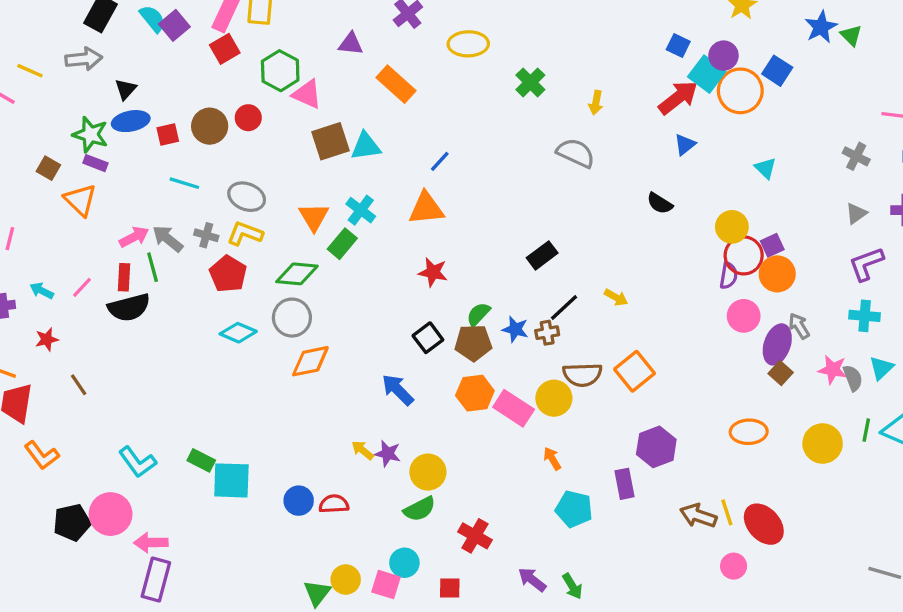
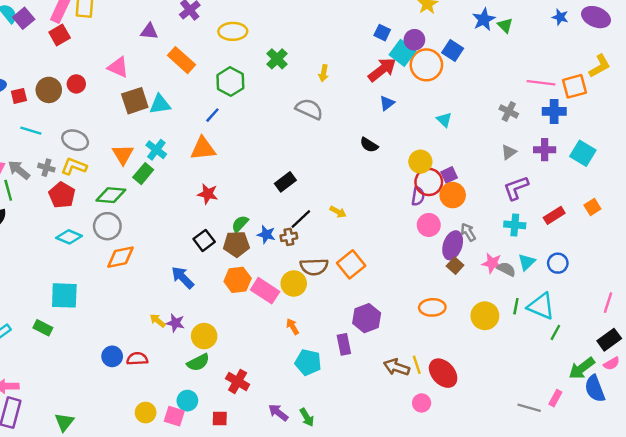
green hexagon: (280, 71) -> (230, 82), moved
gray semicircle: (853, 378) -> (506, 269), turned -42
cyan square: (231, 480) -> (64, 295), moved
green triangle: (317, 593) -> (64, 422), moved

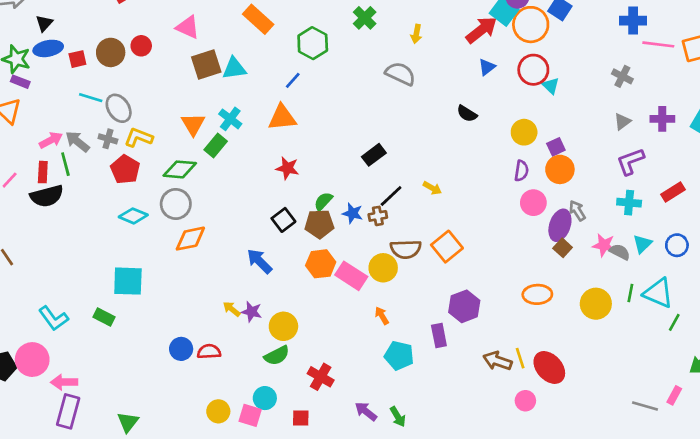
blue cross: (554, 111) -> (633, 21), moved
gray ellipse: (75, 140) -> (119, 108), moved, turned 35
red circle: (429, 182) -> (533, 70), moved

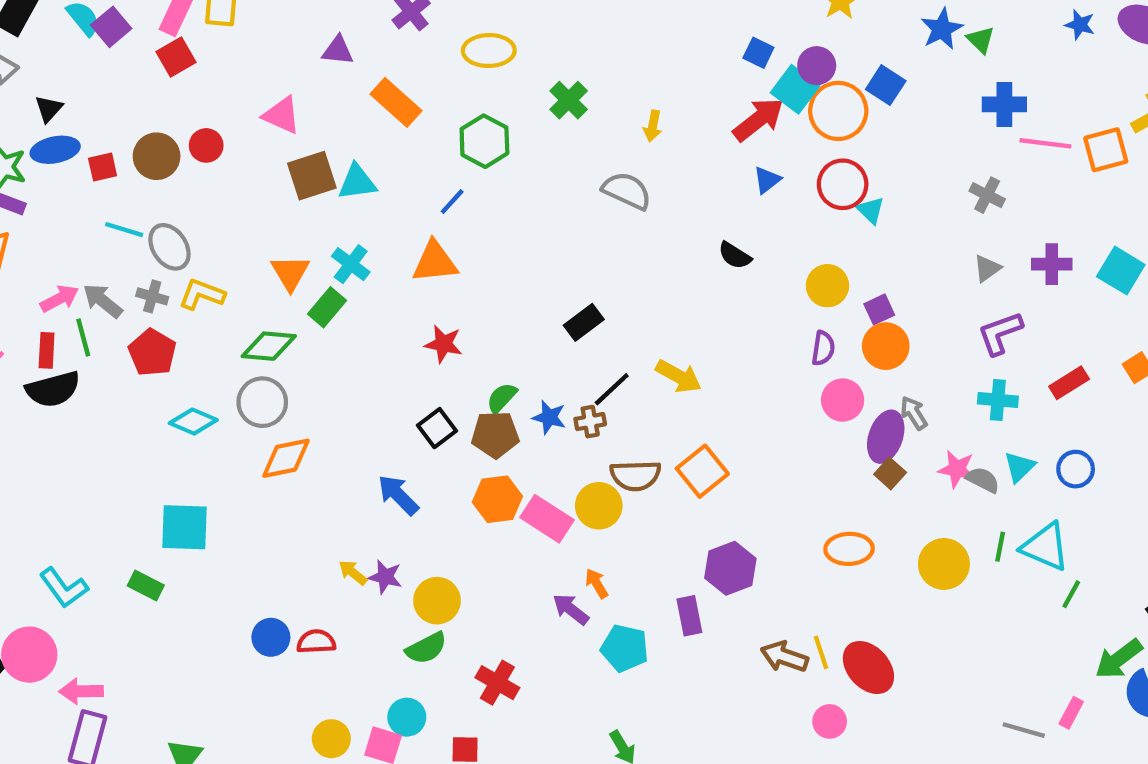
red pentagon: (125, 169) -> (152, 353), moved
yellow arrow: (432, 188) -> (679, 376), size x1.5
purple arrow: (366, 411) -> (571, 609), moved

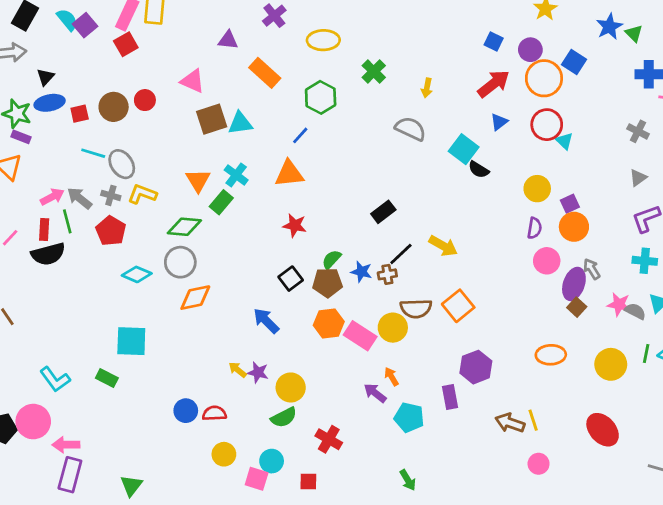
cyan square: (795, 89) -> (464, 149), moved
red ellipse: (868, 668) -> (603, 430), moved
yellow circle: (331, 739) -> (224, 454), moved

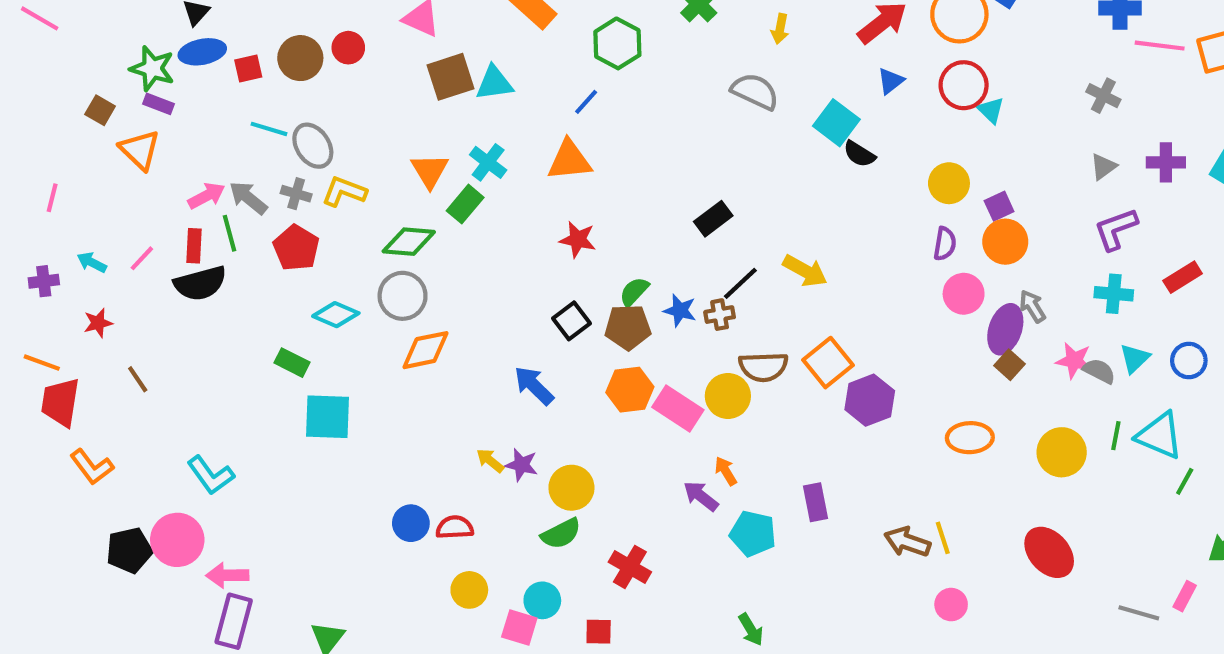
purple hexagon: (476, 367) -> (870, 400), moved
green rectangle: (107, 378) -> (292, 363), moved

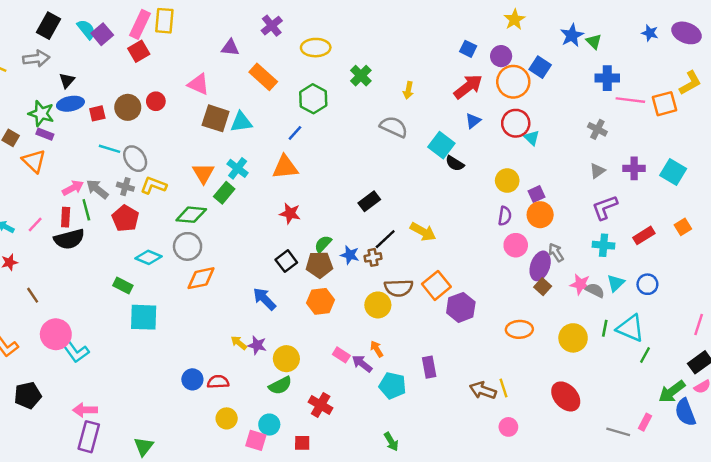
brown square: (451, 77) -> (216, 118), turned 36
pink rectangle: (678, 408) -> (341, 355), moved, size x0.6
pink circle: (177, 540) -> (56, 334), moved

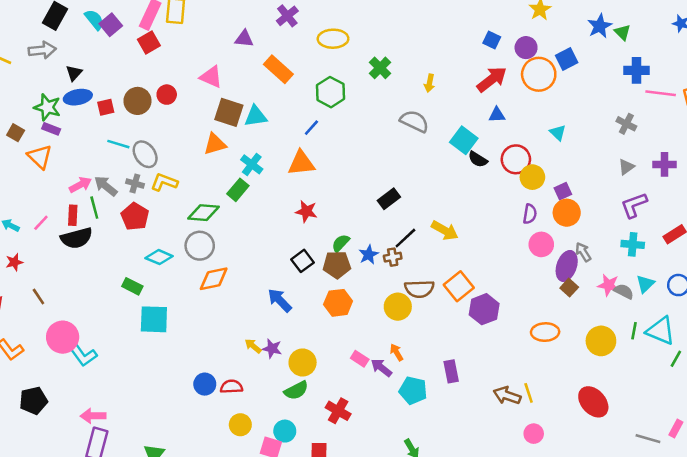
blue square: (540, 67) -> (567, 59), turned 30
blue triangle: (473, 121) -> (497, 115), turned 35
red circle: (516, 123) -> (516, 159), moved
orange triangle: (203, 173) -> (215, 144), moved, turned 45
blue star: (350, 255) -> (369, 255), turned 30

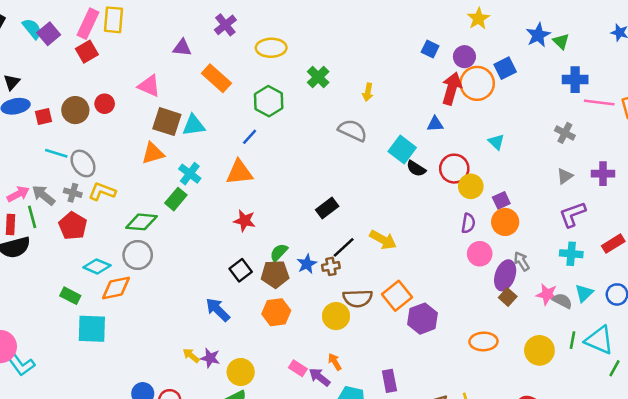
red arrow: (492, 79) -> (452, 88), moved, turned -36
orange diamond: (214, 279) -> (116, 288), moved

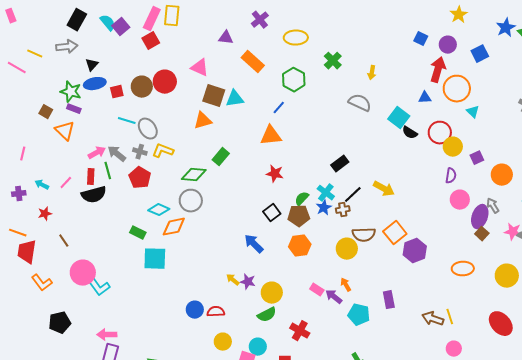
orange circle: (477, 83) -> (457, 89), moved
red circle: (105, 104) -> (165, 82), size x1.5
cyan cross: (190, 174) -> (326, 193), moved
orange circle: (505, 222) -> (502, 175), moved

